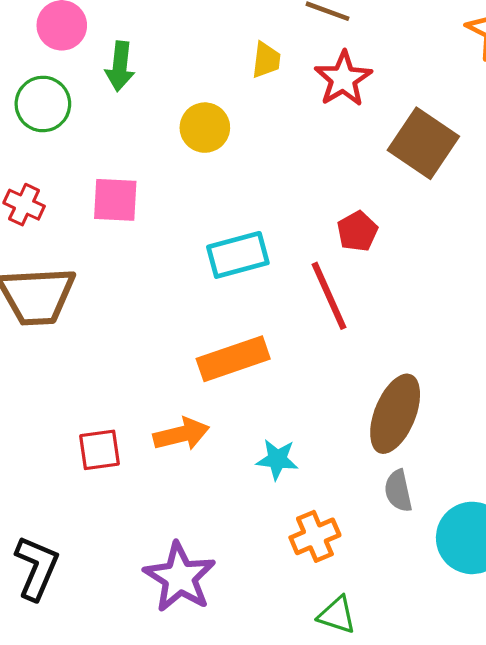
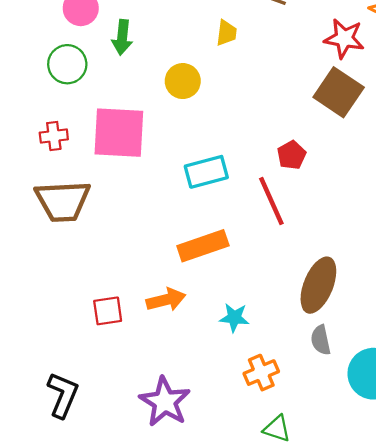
red star: (343, 79) -> (344, 38), moved, turned -30
pink square: (115, 200) -> (119, 133), size x1.6
red cross: (24, 205) -> (54, 136), turned -32

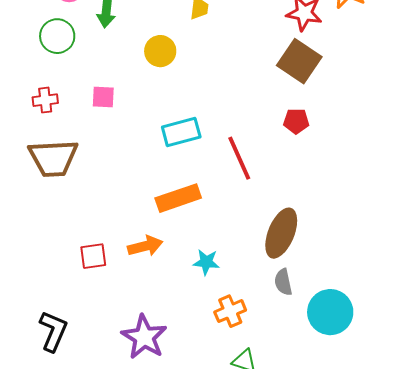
pink square: (119, 133) -> (103, 97), size x0.5
red pentagon: (292, 155) -> (296, 121), moved, turned 30

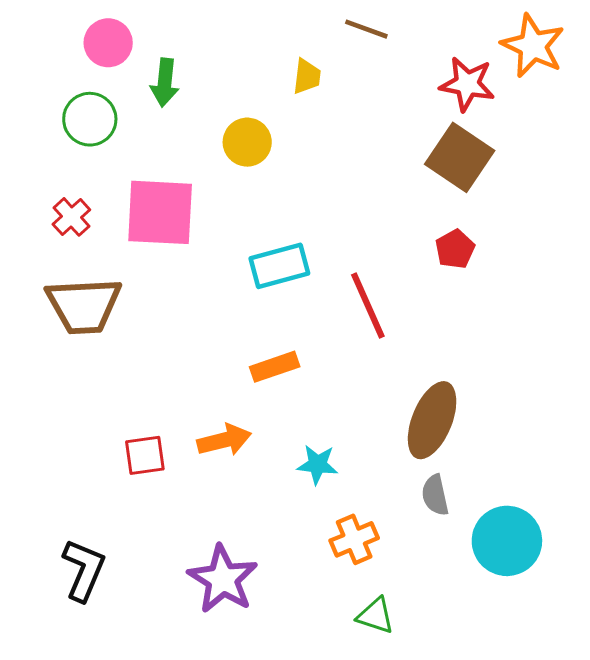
pink square: (103, 97) -> (160, 212), size x2.0
red cross: (45, 100) -> (71, 217), turned -35
red pentagon: (296, 121) -> (455, 249), turned -30
orange rectangle: (178, 198) -> (275, 367), size x0.7

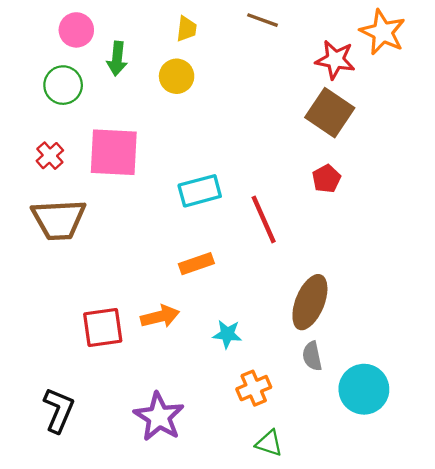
yellow trapezoid: (307, 76) -> (186, 29), moved
yellow circle: (247, 142) -> (177, 76), moved
red square: (145, 455) -> (103, 327), size x1.4

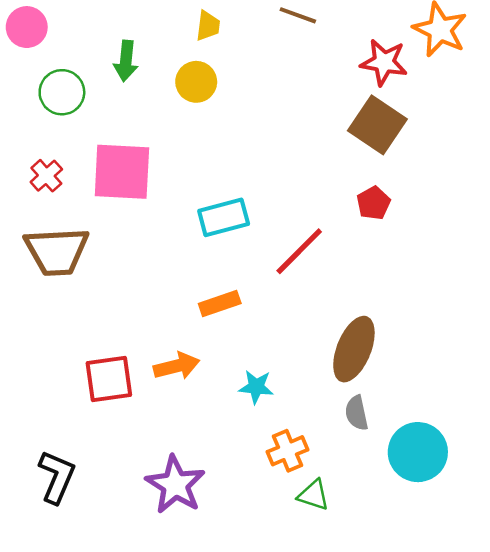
pink circle: (76, 30) -> (27, 27), moved
red line: (264, 219) -> (299, 251), turned 69
green triangle: (269, 443) -> (314, 495), moved

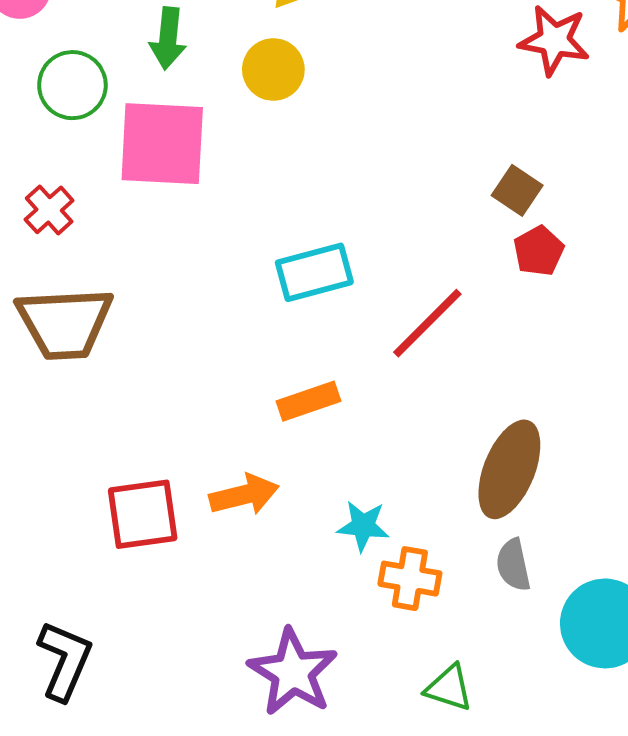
brown square: (377, 125) -> (517, 190), moved, size x0.6
pink square: (122, 172) -> (162, 144), moved
orange cross: (287, 451) -> (410, 579), moved, turned 33
purple star: (175, 485) -> (293, 672), moved

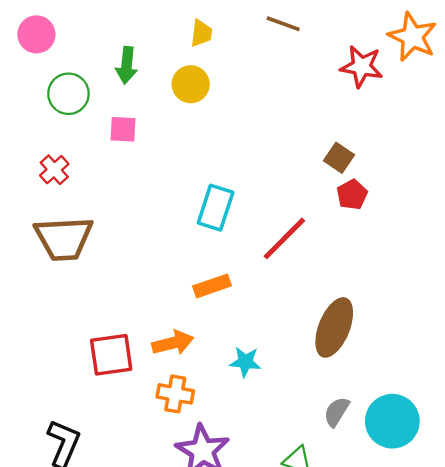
pink square: (162, 144) -> (123, 129), size x0.5
cyan rectangle: (314, 272) -> (216, 208), turned -57
gray semicircle: (513, 565) -> (337, 412), moved, turned 44
orange cross: (410, 579) -> (175, 394), moved

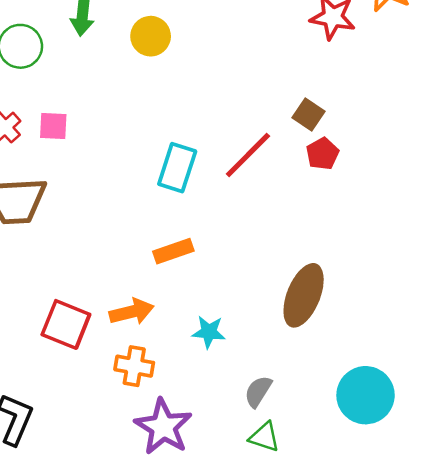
pink square: (123, 129) -> (53, 126), moved
red line: (284, 238) -> (248, 155), moved
red square: (111, 355) -> (66, 324), turned 30
gray semicircle: (337, 412) -> (258, 391), moved

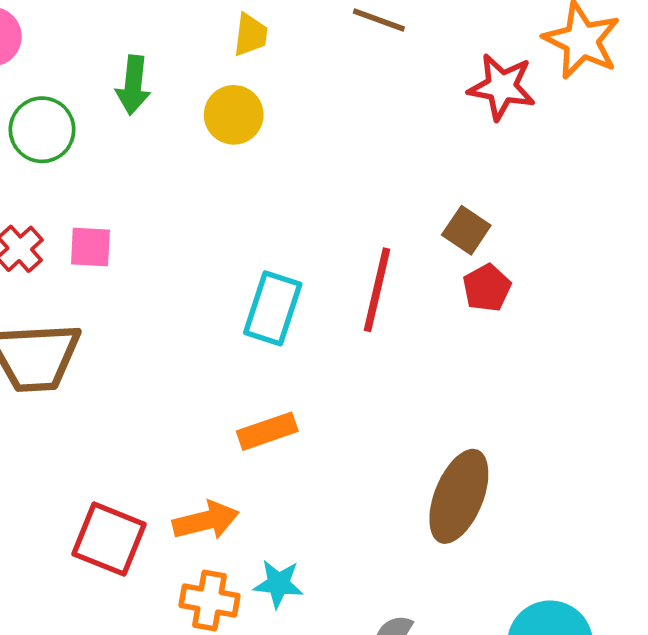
red line: (248, 155) -> (377, 290), turned -32
cyan star: (209, 332) -> (278, 584), moved

